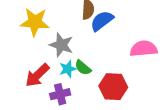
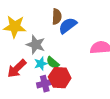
red hexagon: (113, 87) -> (60, 78), moved
purple cross: (60, 94) -> (45, 84), moved

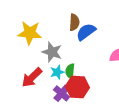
green semicircle: (53, 63) -> (70, 71), turned 56
purple cross: (45, 84) -> (62, 93), turned -35

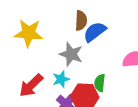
gray star: (52, 52) -> (71, 54), moved
green semicircle: (70, 71) -> (100, 83), moved

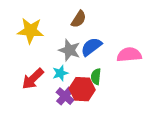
brown semicircle: (81, 21) -> (79, 19), turned 30
blue semicircle: (95, 32) -> (91, 47), moved

